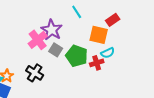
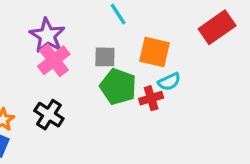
red rectangle: (113, 20) -> (217, 27), moved, size x1.5
purple star: (52, 30) -> (47, 35), moved
gray square: (56, 50) -> (105, 57), moved, turned -32

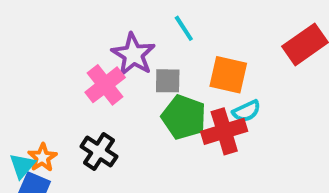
purple star: (47, 35) -> (133, 55), moved
red cross: (151, 98) -> (224, 131), size x1.5

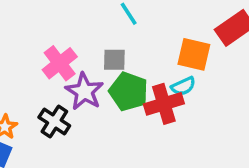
purple star: (133, 55) -> (84, 91), moved
orange square: (228, 75) -> (194, 54), moved

